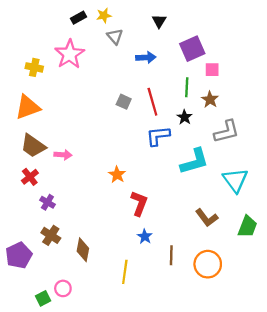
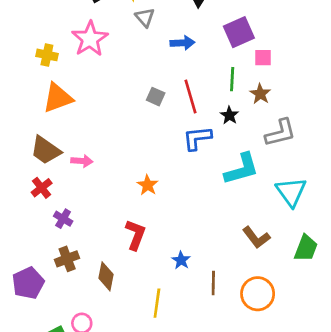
orange triangle: (28, 107) -> (58, 98), moved
red L-shape: (139, 203) -> (136, 235), moved
brown cross: (51, 235) -> (67, 259), turned 36

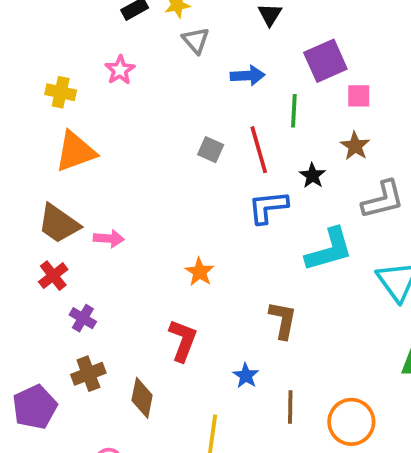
pink star: (90, 39) -> (120, 70), size x0.6
green line: (232, 79) -> (294, 111), moved
brown L-shape: (256, 237) -> (283, 320), moved, turned -132

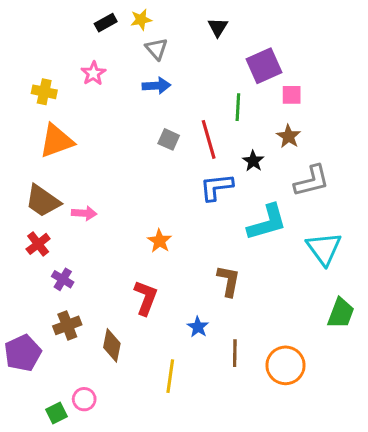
blue arrow: (248, 76) -> (156, 86), moved

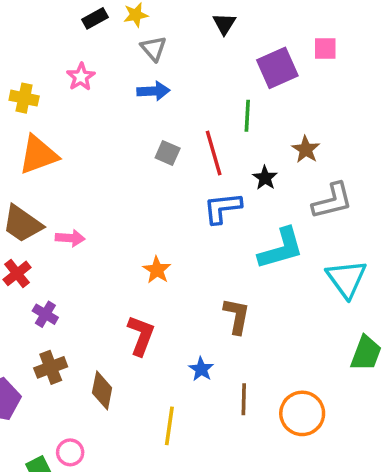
pink square: (292, 95) -> (325, 48), moved

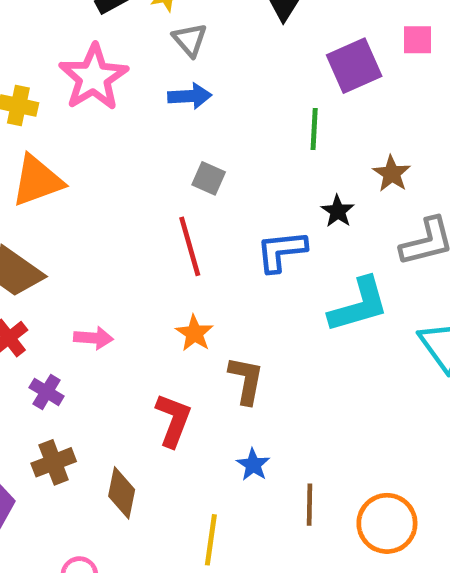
pink star: (81, 77) -> (94, 77), size x1.8
red line: (214, 153) -> (190, 246), moved
pink arrow: (70, 238) -> (94, 338), moved
brown L-shape: (237, 316) -> (246, 380), moved

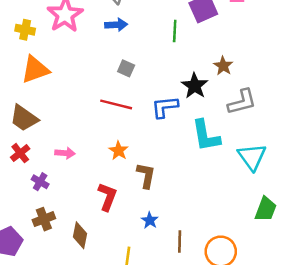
green line: (314, 129) -> (175, 31), moved
black star: (338, 211) -> (195, 86), size x1.5
red line: (190, 246) -> (116, 104), turned -60
cyan L-shape: (359, 305) -> (206, 136), turned 96

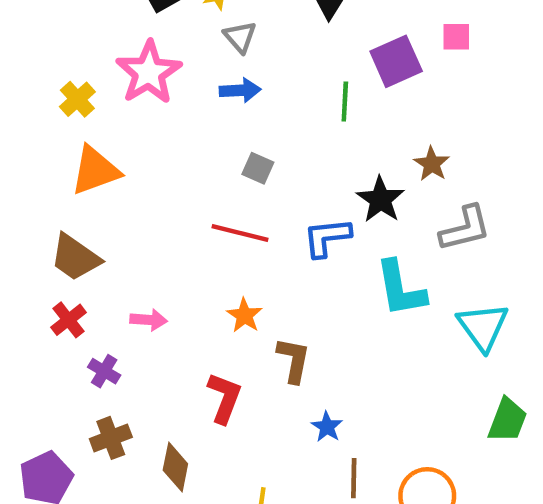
yellow cross: (25, 30) -> (77, 99), turned 36
blue star: (150, 220) -> (327, 427), moved

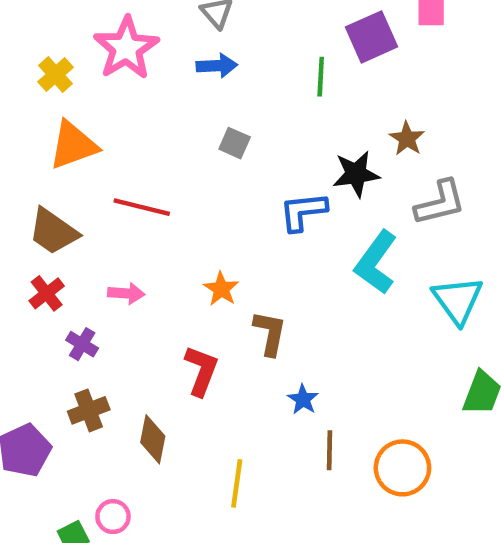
black star: (380, 200) -> (356, 174), turned 30
red line: (240, 233) -> (142, 207), moved
cyan L-shape: (401, 289) -> (376, 262), turned 46

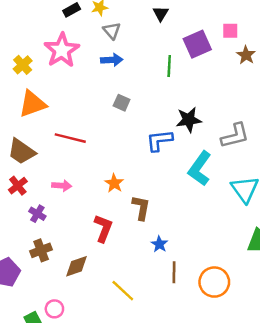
brown star: (407, 139) -> (246, 55), moved
brown diamond: (153, 439) -> (76, 266), turned 60
yellow line: (237, 483) -> (123, 291), turned -55

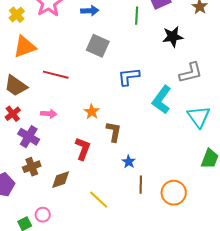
gray square: (122, 103) -> (98, 46), size x1.6
black star: (189, 120) -> (173, 37), moved
purple cross: (37, 214) -> (29, 137), size x1.5

